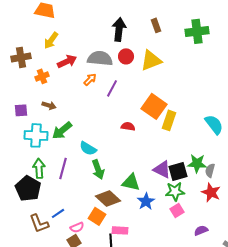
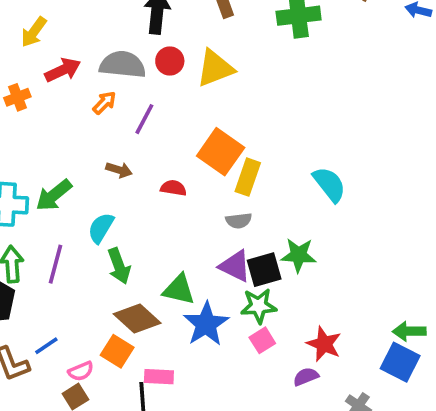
brown arrow: (49, 105) -> (119, 170), moved
cyan semicircle: (88, 148) -> (101, 228), turned 90
gray semicircle: (210, 170) -> (239, 221), moved, turned -112
red star: (211, 192) -> (324, 344), moved
blue star: (146, 201) -> (206, 324), size x1.4

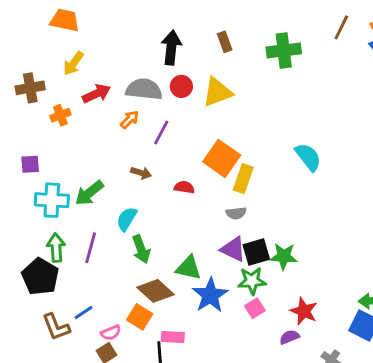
cyan semicircle: (329, 184) -> (308, 157), moved
green star: (299, 255) -> (284, 256), moved

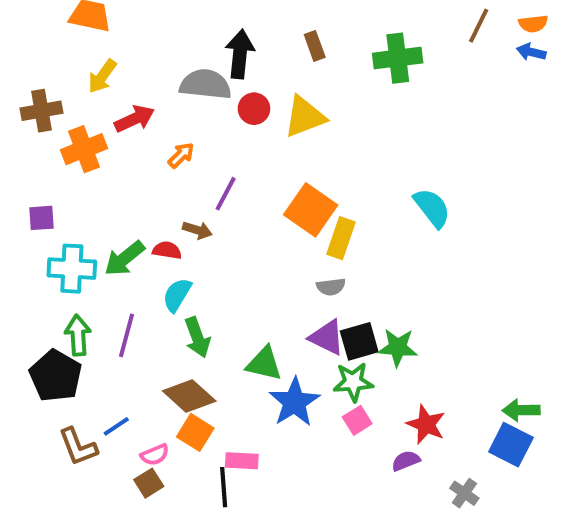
gray semicircle: (144, 89) -> (205, 84), moved
orange cross: (60, 115) -> (84, 149), size x1.5
purple line: (161, 133) -> (226, 194), moved
red semicircle: (184, 187) -> (167, 250), moved
brown diamond: (155, 291) -> (189, 396), moved

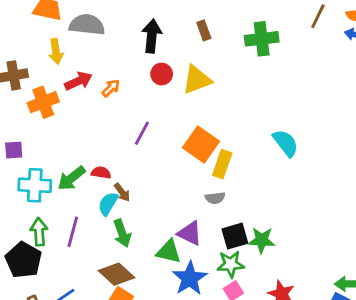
yellow arrow: (102, 76) -> (56, 51), turned -45
gray semicircle: (205, 84) -> (87, 25), moved
orange arrow: (181, 155) -> (111, 88), moved
brown arrow: (197, 230) -> (122, 192), moved, turned 36
purple triangle: (327, 337) -> (190, 233), moved

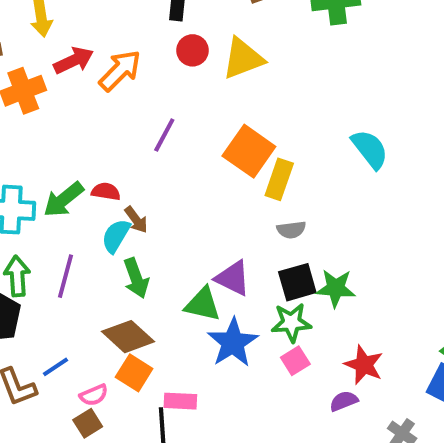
orange arrow: (111, 88) -> (120, 71), size x1.6
gray semicircle: (215, 198) -> (291, 230), moved

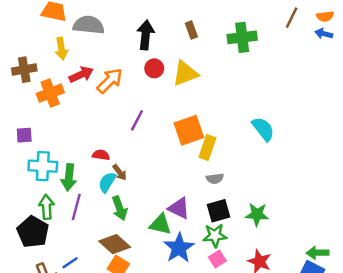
orange square: (249, 151) -> (189, 130), turned 36
green arrow: (64, 200) -> (69, 177), moved, turned -45
green star: (336, 288) -> (257, 214), moved

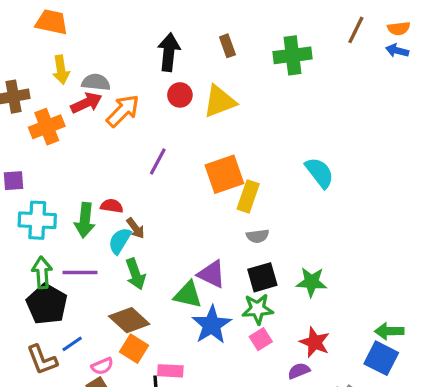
gray semicircle: (89, 25) -> (96, 82), moved, size x0.7
green arrow: (69, 177) -> (85, 220), moved
purple line: (76, 207) -> (80, 273), turned 75
black pentagon: (33, 232) -> (47, 304), moved

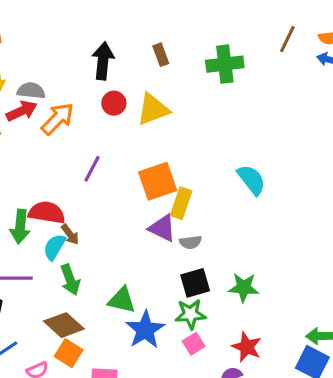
red semicircle: (112, 206) -> (47, 213), size x1.6
purple triangle: (212, 274) -> (162, 228), moved

